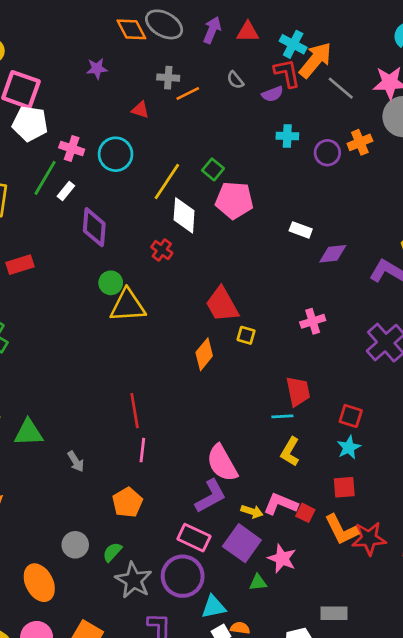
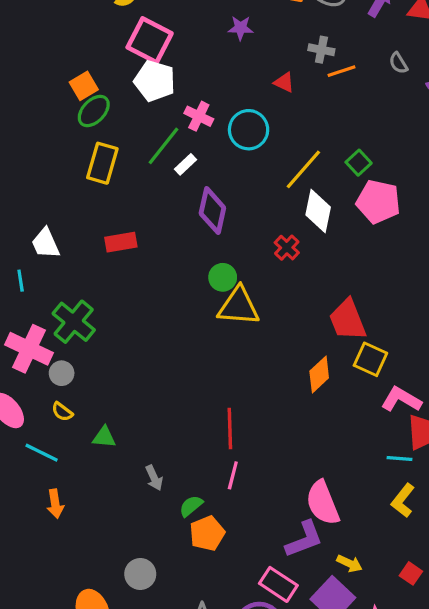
yellow square: (246, 335) -> (370, 359), size x1.5
green triangle: (29, 433) -> (104, 437), size x0.7
pink L-shape: (281, 504) -> (401, 399), moved
green semicircle: (112, 552) -> (191, 506), moved

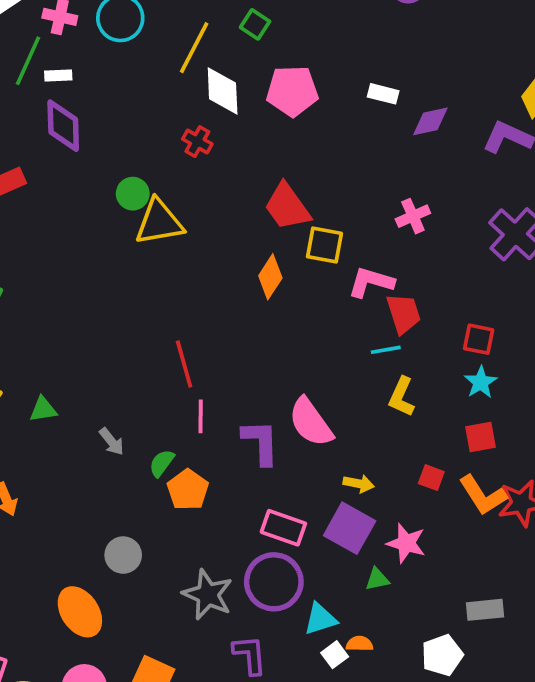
white rectangle: (185, 164) -> (58, 75), turned 55
pink pentagon: (378, 202) -> (292, 91), moved
purple diamond: (212, 211) -> (63, 126), moved
purple L-shape: (304, 539) -> (261, 442), moved, turned -57

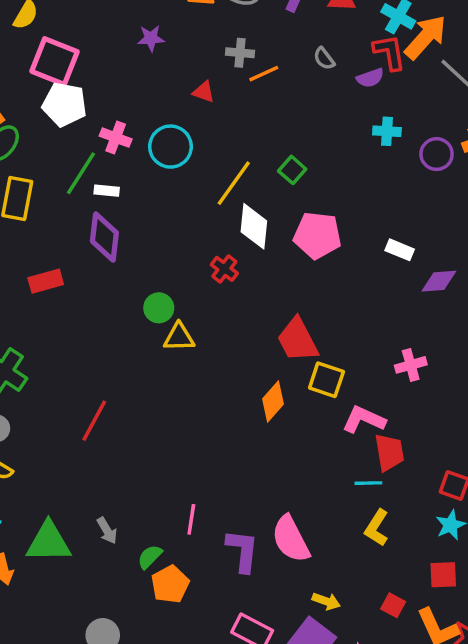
yellow triangle: (159, 222) -> (179, 337), size x0.7
red line: (184, 364) -> (94, 421), moved, turned 36
green triangle: (43, 409) -> (49, 542), moved, size x1.8

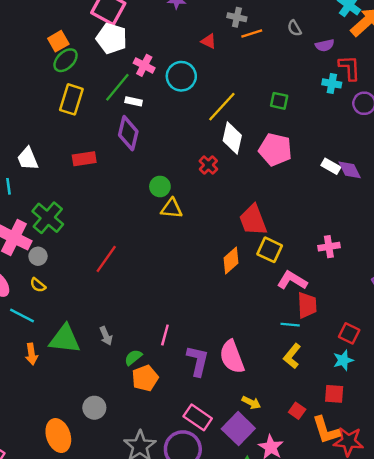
red L-shape: (389, 52) -> (349, 68), moved
green square: (292, 170) -> (279, 101), moved, turned -36
purple diamond: (439, 281) -> (350, 170), moved, turned 60

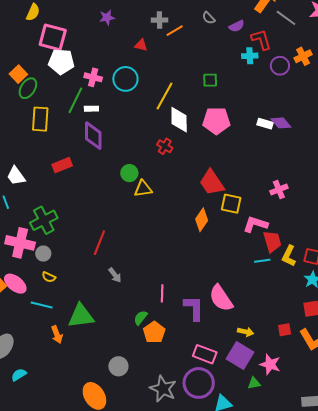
green cross: (48, 218) -> (44, 220), turned 36
gray arrow: (106, 336) -> (115, 275), moved
yellow L-shape: (292, 356) -> (289, 256), moved
red square: (297, 411) -> (285, 330), turned -32

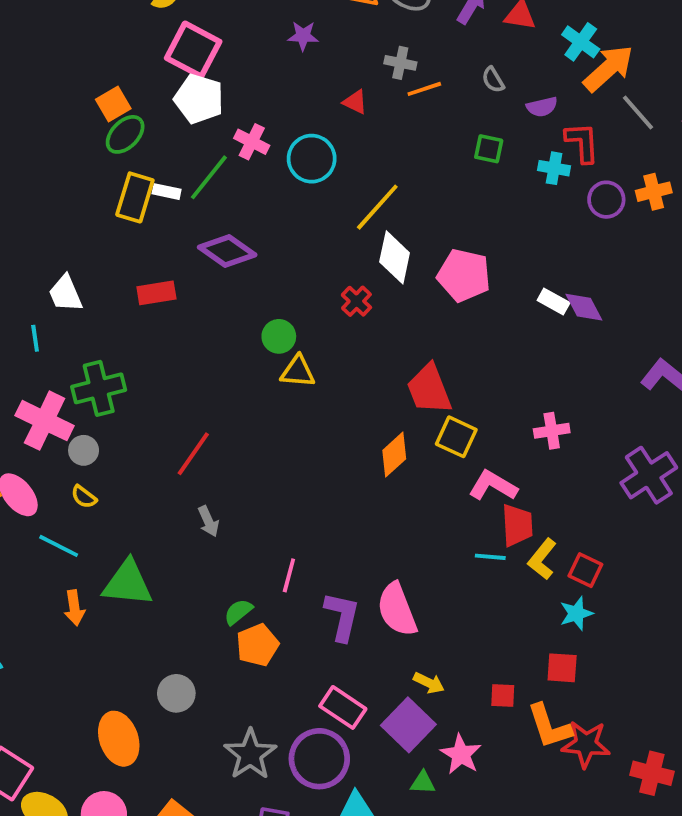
green square: (210, 80) -> (489, 149), moved
white rectangle: (91, 109) -> (167, 192), moved
purple diamond: (93, 136) -> (227, 251), turned -68

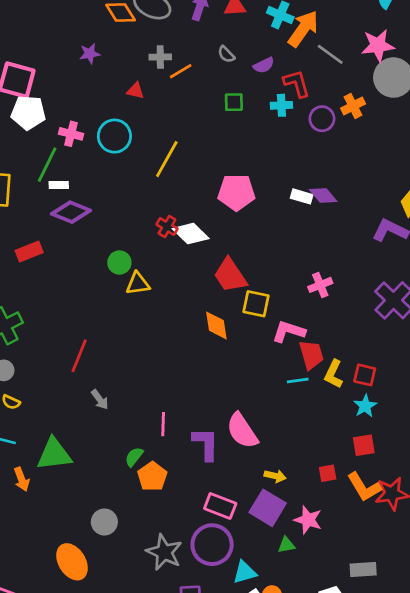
white rectangle: (167, 192) -> (59, 185), moved
white diamond: (395, 257) -> (191, 234), moved, turned -45
orange diamond: (394, 455) -> (216, 325), turned -44

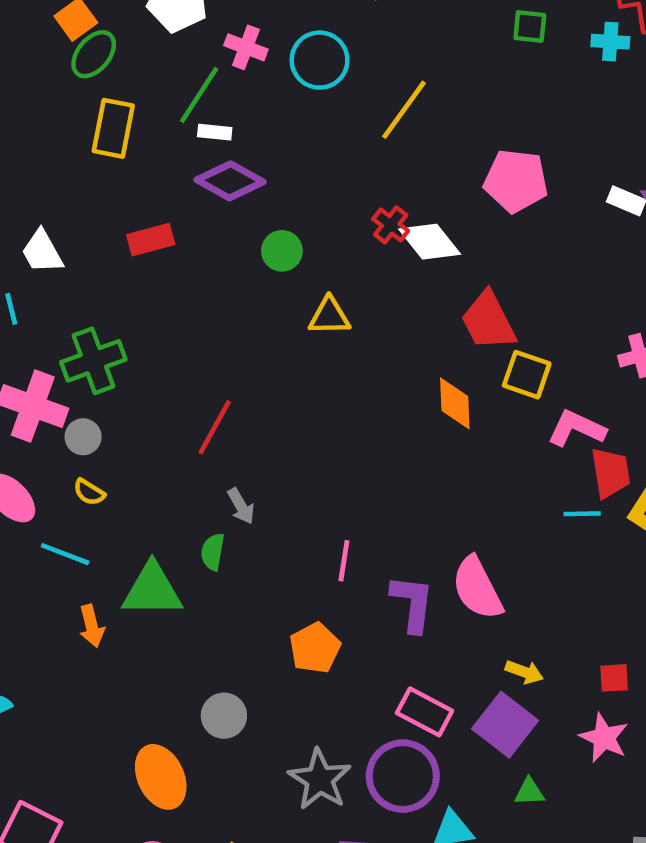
green circle: (119, 262) -> (282, 251), moved
green semicircle: (134, 457) -> (213, 552), moved, turned -35
pink star: (308, 520) -> (604, 738), moved

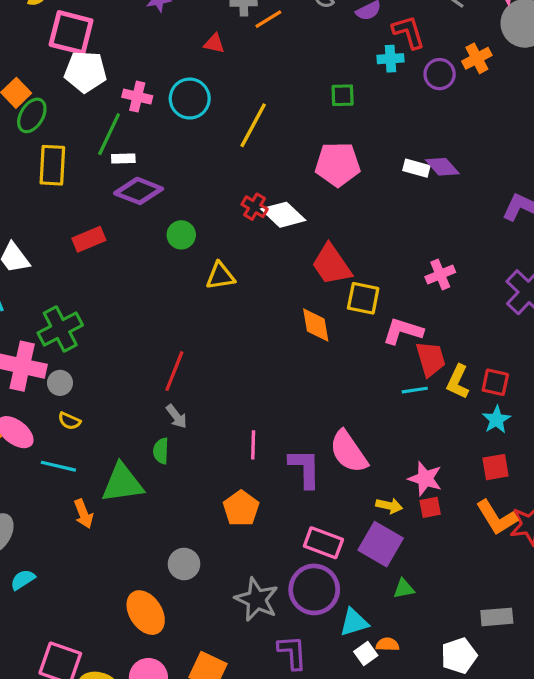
green square: (530, 27) -> (343, 95), moved
red line: (215, 427) -> (174, 371), moved
red square: (614, 678) -> (430, 507), moved
pink star: (604, 738) -> (425, 479), moved

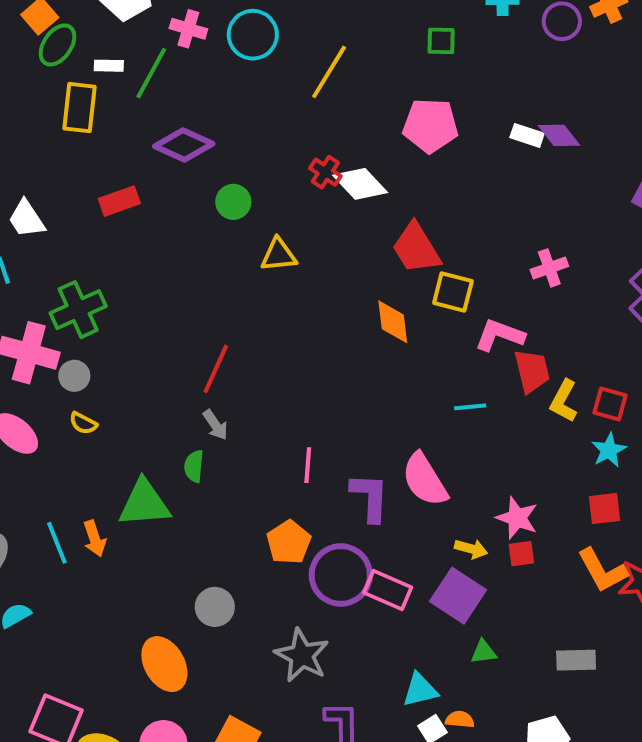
white rectangle: (123, 159) -> (109, 66), moved
cyan line: (415, 390) -> (470, 407), moved
cyan line: (58, 466) -> (57, 543), moved, turned 52
purple circle: (314, 589) -> (341, 575), moved
gray rectangle: (497, 617) -> (576, 660), moved

